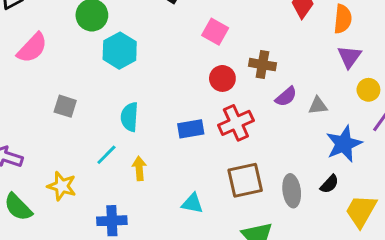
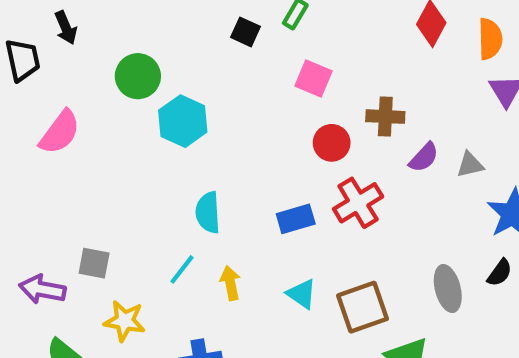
gray square: (65, 106) -> (94, 263), moved
brown square: (245, 180) -> (363, 307), moved
cyan triangle: (192, 203) -> (302, 294), moved, turned 30

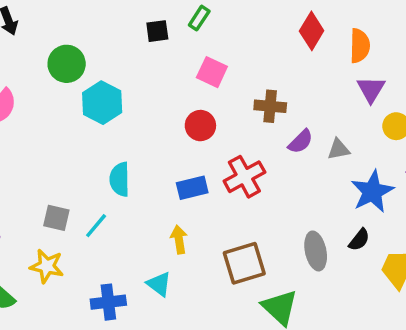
black square: (246, 32) -> (157, 31), turned -35
red circle: (332, 143) -> (200, 126), moved
gray square: (94, 263) -> (56, 218), moved
yellow arrow: (230, 283) -> (179, 239), moved
cyan triangle: (302, 294) -> (159, 284), moved

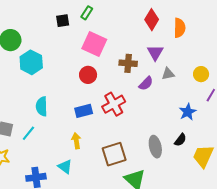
pink square: (212, 72) -> (94, 44), size x1.4
purple triangle: (371, 89) -> (155, 53), moved
gray triangle: (339, 149) -> (168, 74), moved
blue star: (372, 192) -> (188, 112), size x0.7

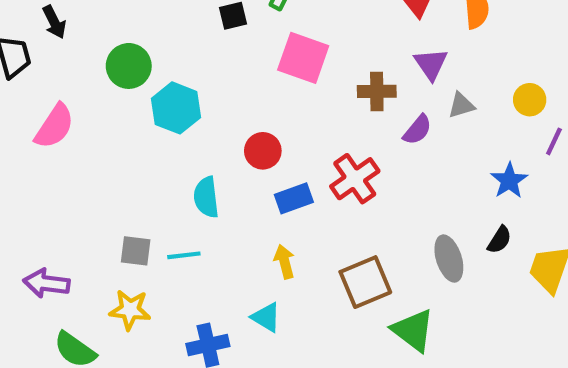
red circle: (88, 75) -> (263, 151), moved
cyan line: (28, 133) -> (184, 255), turned 49

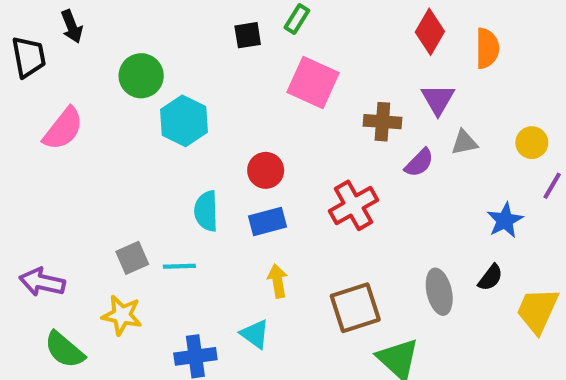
blue rectangle: (294, 198) -> (268, 222), moved
gray square: (136, 251) -> (132, 258), turned -36

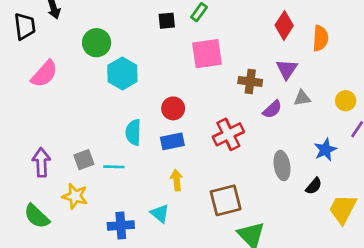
pink square: (313, 83) -> (207, 54), turned -36
purple arrow: (42, 282) -> (41, 162), moved, turned 72
gray ellipse: (439, 292) -> (282, 166), moved

